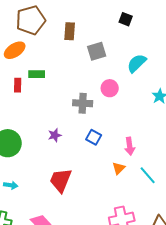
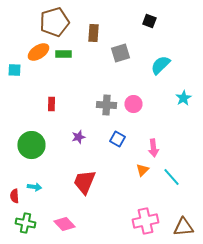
green rectangle: (37, 74) -> (63, 54), moved
red rectangle: (18, 85) -> (51, 104), moved
pink circle: (110, 88) -> (133, 104), moved

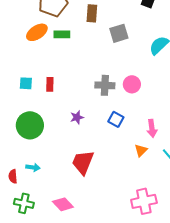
cyan square: (14, 70) -> (26, 83), moved

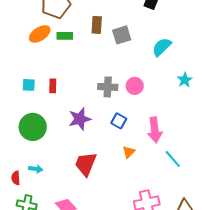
brown rectangle: (92, 13) -> (97, 25), moved
purple star: (77, 117) -> (80, 119), size x1.6
pink arrow: (152, 128) -> (155, 130), size x1.4
orange triangle: (141, 150) -> (129, 152), moved

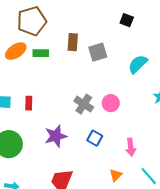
gray cross: (108, 87) -> (84, 104), turned 30
pink arrow: (155, 130) -> (131, 147), size x0.7
orange triangle: (129, 152) -> (116, 175), moved

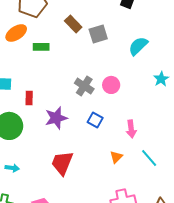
brown rectangle: (73, 42) -> (73, 24), turned -48
green rectangle: (41, 53) -> (41, 47), moved
red rectangle: (29, 103) -> (29, 98), moved

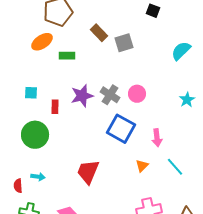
cyan semicircle: (138, 46) -> (181, 51), moved
cyan star: (161, 79) -> (187, 100), moved
purple star: (56, 118) -> (82, 96), moved
blue square: (95, 120) -> (121, 129), size x1.8

